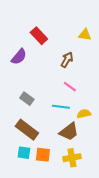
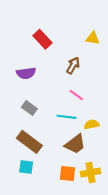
purple semicircle: (19, 57) -> (26, 73), moved, turned 42
orange square: (43, 155) -> (68, 174), moved
yellow cross: (72, 158) -> (90, 172), moved

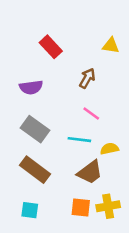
gray rectangle: (29, 108) -> (35, 129), size x1.5
cyan square: (26, 167) -> (30, 210), moved

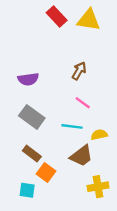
yellow triangle: (111, 46) -> (89, 20), moved, size x1.5
red rectangle: (51, 47) -> (57, 16), moved
brown rectangle: (35, 170) -> (32, 154), size x0.7
orange square: (81, 208) -> (46, 173), moved, turned 30

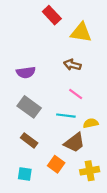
yellow triangle: (89, 20) -> (81, 32), moved
brown arrow: (79, 71) -> (72, 65), turned -105
orange square: (46, 173) -> (56, 164), moved

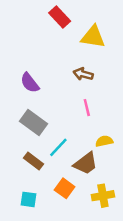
purple semicircle: (26, 72) -> (30, 83), turned 60
pink line: (76, 94) -> (87, 108), turned 40
cyan line: (66, 116) -> (58, 147), moved, turned -54

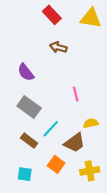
yellow triangle: (93, 37) -> (91, 18), moved
brown arrow: (83, 74) -> (58, 47), moved

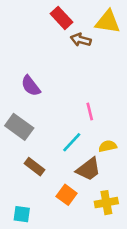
brown arrow: (58, 47) -> (81, 40), moved
gray rectangle: (29, 107) -> (19, 127), moved
cyan line: (51, 129) -> (72, 142), moved
cyan square: (25, 174) -> (22, 214), moved

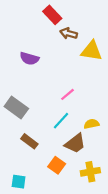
yellow triangle: (108, 22) -> (91, 51), moved
purple semicircle: (31, 86) -> (29, 59), moved, turned -36
pink line: (90, 112) -> (68, 94), moved, turned 64

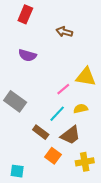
red rectangle: (52, 15) -> (25, 14), moved, turned 66
yellow triangle: (91, 51) -> (86, 77), moved
yellow semicircle: (91, 124) -> (81, 109), moved
brown rectangle: (29, 141) -> (41, 132), moved

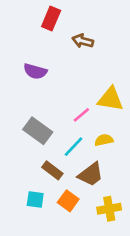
red rectangle: (25, 14) -> (51, 18), moved
gray rectangle: (15, 101) -> (38, 131), moved
cyan square: (17, 171) -> (35, 199), moved

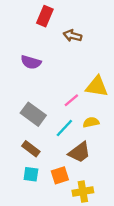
brown rectangle: (52, 170) -> (31, 149), moved
orange square: (68, 201) -> (60, 175), turned 36
yellow cross: (109, 209) -> (83, 192), moved

